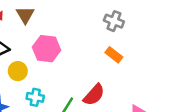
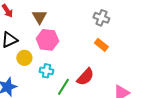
brown triangle: (25, 15) -> (39, 17), moved
cyan cross: (35, 97) -> (46, 71), moved

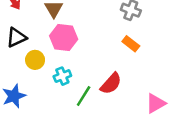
cyan cross: (46, 71) -> (62, 76), turned -32

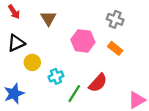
pink hexagon: (64, 38) -> (83, 41), moved

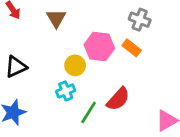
black triangle: (16, 43) -> (16, 67), moved
orange rectangle: (115, 48) -> (132, 48), moved
yellow circle: (32, 62) -> (75, 65), moved

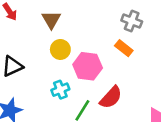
pink hexagon: (99, 47) -> (88, 66), moved
yellow circle: (75, 65) -> (60, 49), moved

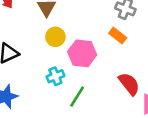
red semicircle: (111, 97) -> (129, 84), moved, turned -80

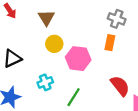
orange rectangle: (118, 36) -> (110, 43), turned 63
cyan cross: (55, 76) -> (45, 82), moved

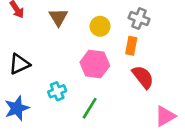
yellow circle: (54, 44) -> (100, 26), moved
red semicircle: (120, 86) -> (143, 77), moved

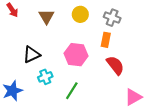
yellow circle: (100, 26) -> (80, 14), moved
black triangle: (19, 64) -> (32, 55), moved

